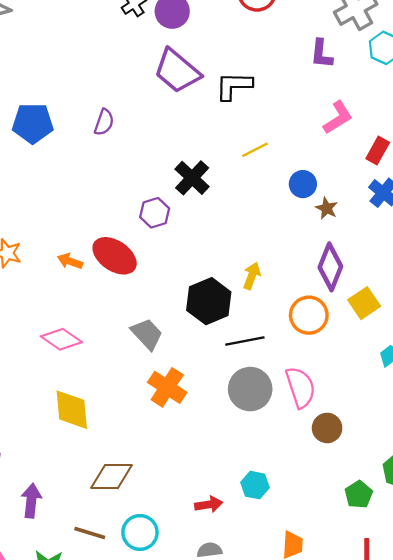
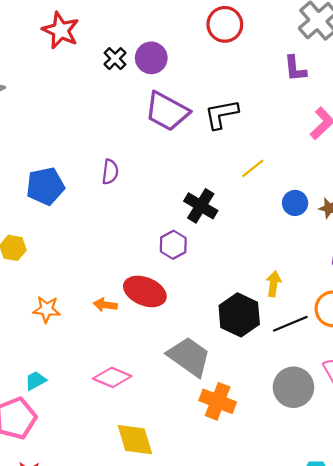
blue circle: (303, 184) -> (295, 203), moved
gray trapezoid: (147, 334) -> (189, 357), size x1.4
black line: (245, 341) -> (290, 324), moved

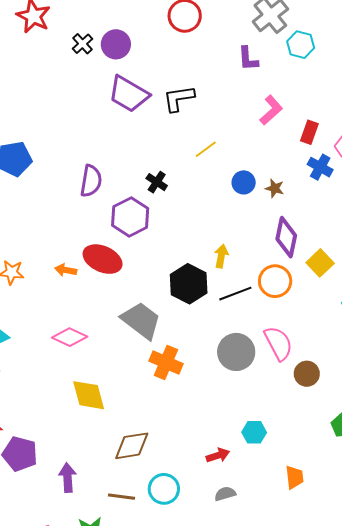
purple semicircle: (110, 172) -> (91, 181), moved, size x1.4
black cross: (201, 206) -> (157, 182), size x0.7
purple hexagon: (173, 245) -> (130, 217), size x1.5

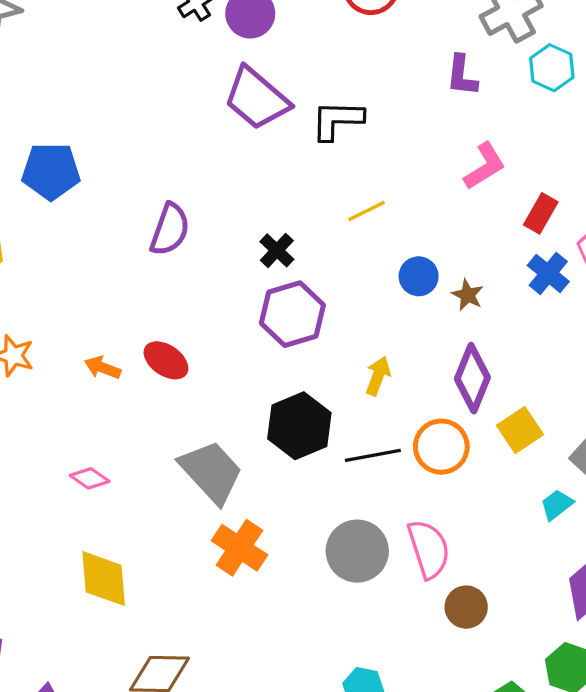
purple hexagon: (130, 217) -> (292, 314), moved
yellow arrow: (221, 256) -> (378, 376), moved
red ellipse: (103, 259) -> (166, 360), size x0.7
pink diamond: (70, 337) -> (90, 478), size x0.7

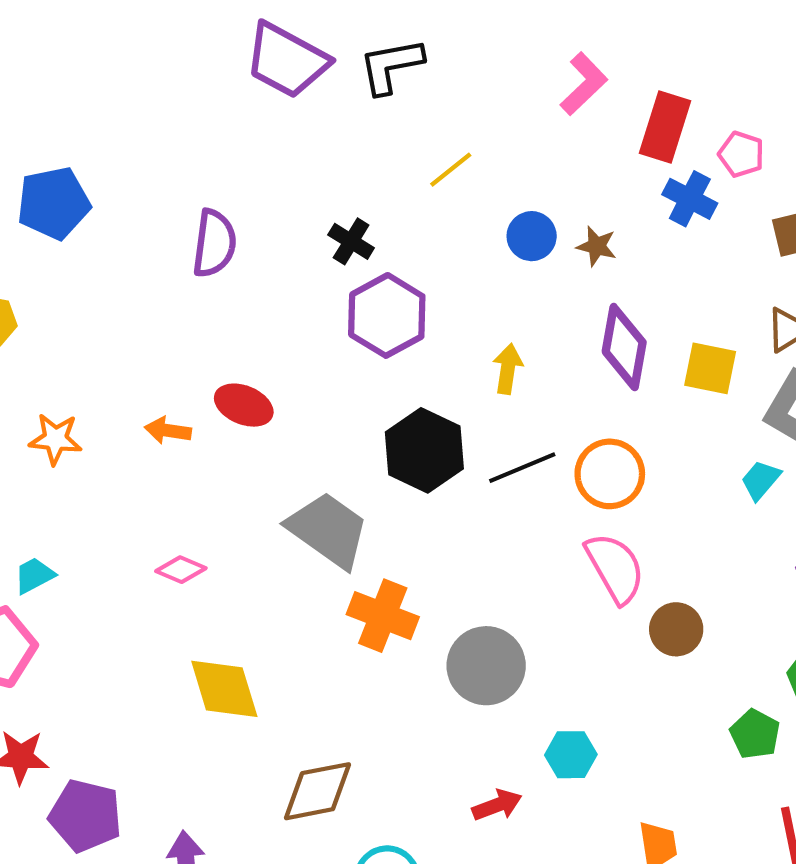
red rectangle: (541, 213) -> (665, 127), size x1.4
yellow square: (520, 430) -> (710, 368), moved, turned -33
orange circle: (441, 447) -> (610, 474), moved
gray circle: (357, 551) -> (486, 666), moved

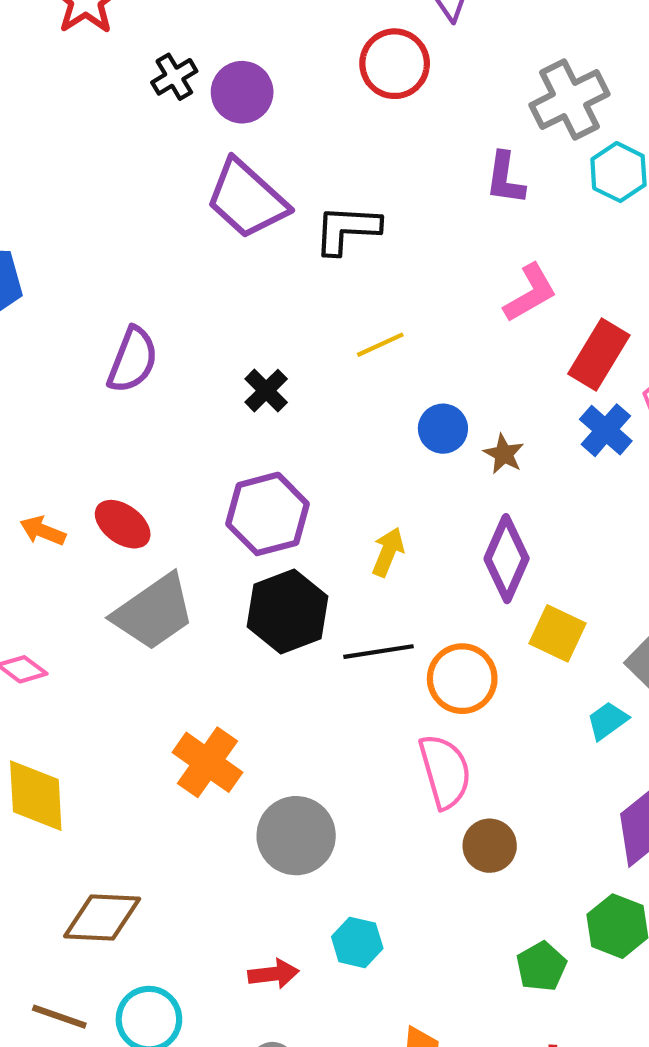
purple hexagon: (387, 315) -> (268, 514), moved
yellow square: (710, 368) -> (557, 633), moved
gray trapezoid: (328, 530) -> (154, 612), moved, turned 96

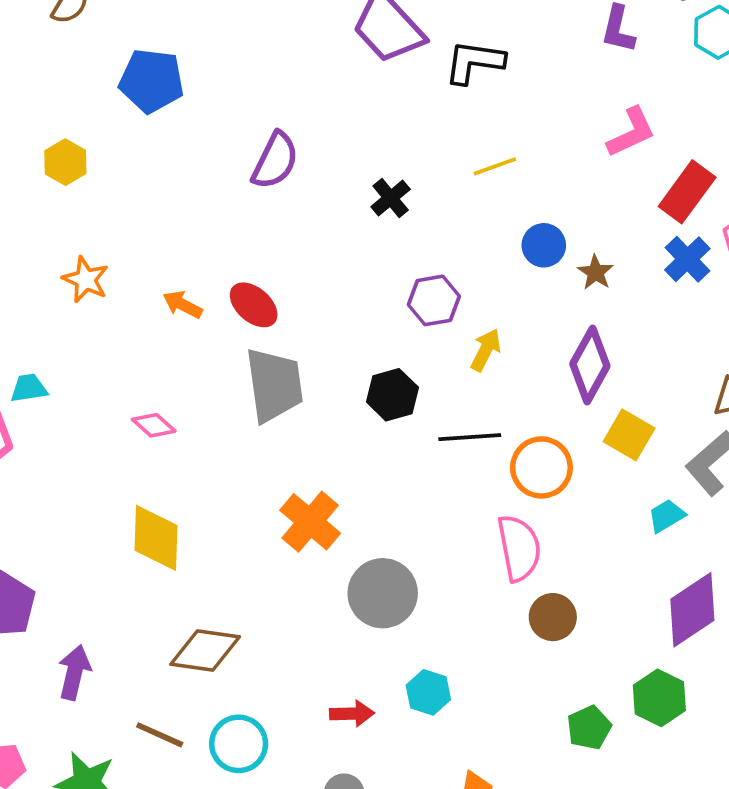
purple hexagon: (268, 514) -> (434, 300), moved, size x0.7
black hexagon: (287, 611) -> (392, 395), size x0.7
gray trapezoid: (154, 612) -> (274, 385), turned -68

